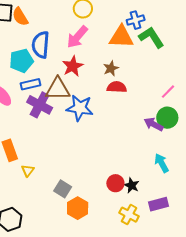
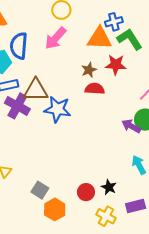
red star: (73, 66) -> (116, 65), moved, turned 30
red circle: (115, 183) -> (86, 192), moved

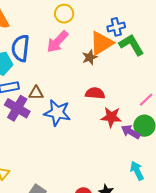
orange triangle: (100, 38) -> (101, 43), turned -36
red star: (116, 65) -> (111, 117), moved
brown star: (89, 70) -> (90, 57), moved
brown triangle: (36, 90) -> (36, 93), size x0.6

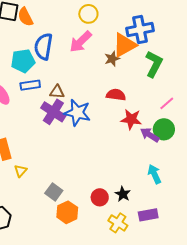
blue cross: (116, 27) -> (140, 30), size x1.5
green L-shape: (131, 45) -> (154, 64), moved, turned 56
purple cross: (17, 108) -> (53, 112), moved

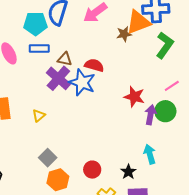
red semicircle: (116, 95) -> (94, 65), moved
purple arrow: (150, 135) -> (151, 115), turned 60
yellow triangle: (20, 171) -> (39, 116), moved
black star: (123, 194) -> (128, 172), moved

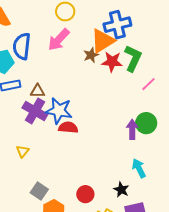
red semicircle: (94, 65) -> (68, 127), moved
pink line: (172, 86) -> (148, 84), moved
red star: (134, 97) -> (112, 62), moved

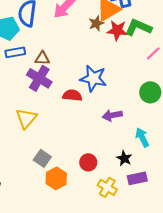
green L-shape: (133, 58) -> (138, 27), turned -92
blue star: (59, 111) -> (93, 78), moved
purple arrow: (132, 129) -> (112, 115), moved, turned -102
yellow triangle: (23, 151) -> (26, 118), size x1.6

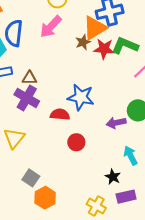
purple arrow: (112, 115) -> (116, 123), moved
red circle: (88, 162) -> (76, 142), moved

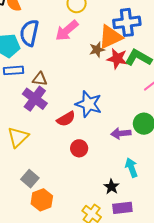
red semicircle: (60, 114) -> (66, 119), turned 138

